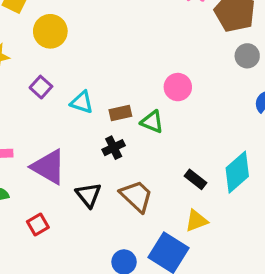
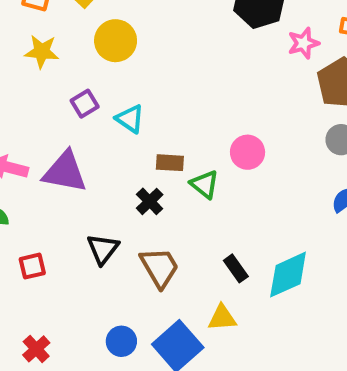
cyan triangle: (82, 102) -> (130, 119), moved
black cross: (114, 148) -> (150, 201), turned -35
purple triangle: (49, 167) -> (65, 172), moved, turned -36

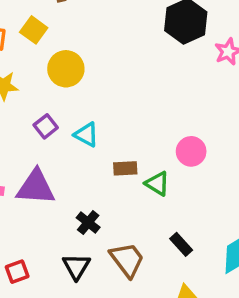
black cross: (150, 201) -> (88, 223), moved
black triangle: (103, 249) -> (76, 267), moved
black rectangle: (236, 268) -> (181, 244), moved

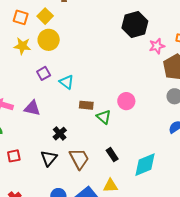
yellow circle: (66, 69) -> (49, 40), moved
purple triangle: (36, 187) -> (32, 108), size x0.7

